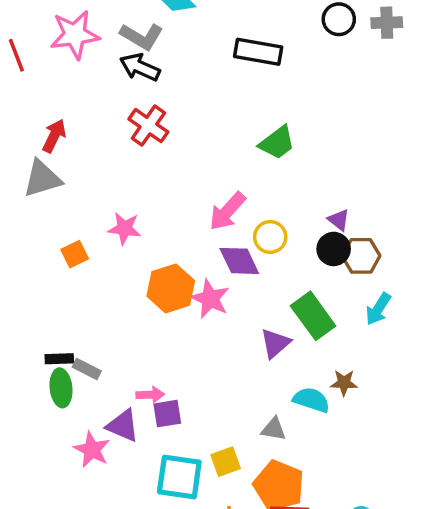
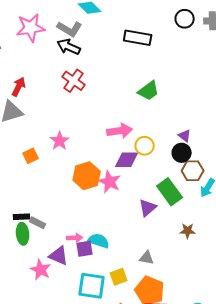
pink arrow: (227, 211) -> (120, 131), turned -140
pink star: (124, 228) -> (60, 141), turned 30
brown hexagon: (361, 256) -> (193, 171), moved
purple diamond: (239, 261) -> (127, 160), turned -65
cyan semicircle: (311, 400) -> (99, 241), moved

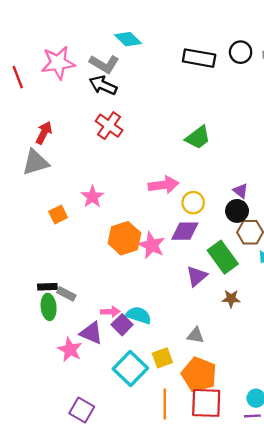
black rectangle: (138, 38) -> (199, 58), moved
purple diamond: (127, 160) -> (185, 231), moved
brown star: (188, 231) -> (231, 299), moved
purple square: (85, 249) -> (122, 325), turned -36
cyan square: (92, 286) -> (130, 369), turned 36

